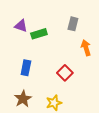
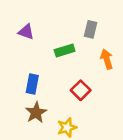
green rectangle: (39, 34) -> (65, 50), moved
brown star: (23, 99) -> (36, 113), moved

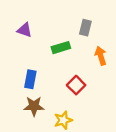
brown star: (36, 113) -> (34, 106), turned 30

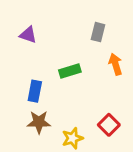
green rectangle: (61, 48) -> (70, 71), moved
red square: (76, 85) -> (109, 125), moved

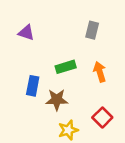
orange arrow: (115, 64) -> (100, 72), moved
brown star: (39, 122) -> (57, 100), moved

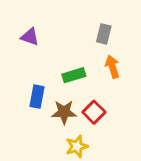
orange arrow: (100, 72) -> (112, 67), moved
red square: (102, 117) -> (94, 112), moved

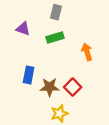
gray rectangle: (104, 34) -> (56, 12), moved
green rectangle: (74, 75) -> (55, 37), moved

